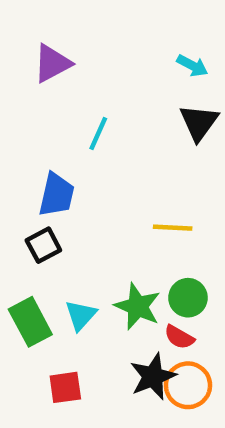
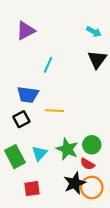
blue trapezoid: (57, 195) -> (28, 95), turned 85
yellow line: (173, 228) -> (54, 111), moved

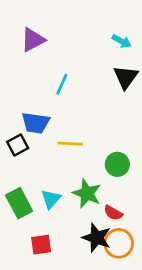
black square: (21, 119) -> (18, 145), moved
green circle: (92, 145) -> (117, 164), moved
black star: (75, 183) -> (97, 238), turned -30

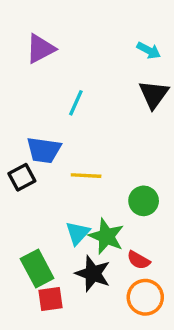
cyan triangle: (51, 199) -> (78, 233), moved
green rectangle: (19, 203) -> (37, 269), moved
black star: (97, 238) -> (93, 274), moved

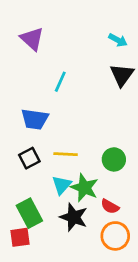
purple triangle: (40, 49) -> (32, 39), turned -50
yellow line: (86, 176) -> (66, 154), moved
black square: (22, 177) -> (29, 158), moved
red square: (51, 299) -> (20, 237), moved

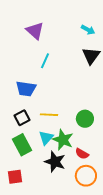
purple triangle: (32, 39) -> (35, 31), moved
green rectangle: (29, 213) -> (22, 145), moved

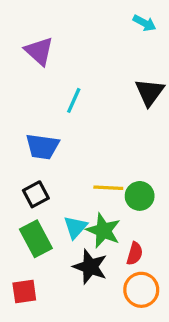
cyan arrow: (88, 30) -> (145, 23), moved
purple triangle: (35, 31) -> (39, 51), moved
yellow line: (49, 115) -> (108, 188), moved
red semicircle: (82, 154) -> (135, 254), turned -104

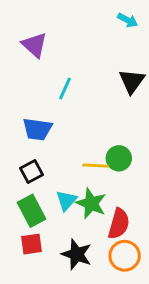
green circle: (140, 196) -> (119, 158), moved
red semicircle: (135, 254) -> (119, 224), size x1.5
black star: (90, 267) -> (77, 254), moved
red square: (24, 291) -> (32, 244), moved

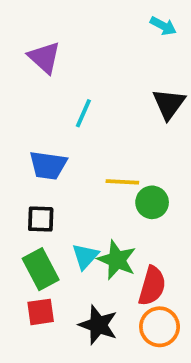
yellow line: (96, 166) -> (122, 182), moved
black square: (32, 171) -> (41, 219), turned 30

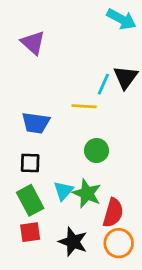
cyan arrow: (163, 26) -> (121, 19), size x1.5
cyan line: (83, 113) -> (103, 84), moved
yellow line: (122, 182) -> (84, 106), moved
green circle: (152, 202) -> (97, 151), moved

